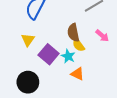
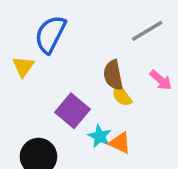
yellow triangle: (28, 40) -> (23, 67), moved
cyan star: (68, 56) -> (100, 136), moved

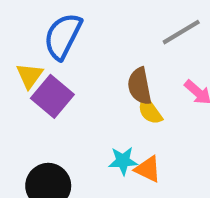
purple square: (72, 111) -> (52, 96), moved
cyan star: (100, 136) -> (123, 161), turned -30

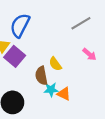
brown semicircle: (140, 86) -> (41, 76), moved
yellow semicircle: (150, 111) -> (55, 64), moved

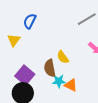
blue semicircle: (20, 25) -> (30, 21), size x0.7
purple square: (15, 56) -> (25, 75), moved

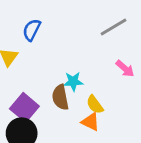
yellow semicircle: (63, 57) -> (95, 105), moved
cyan star: (59, 81) -> (73, 82), moved

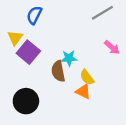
purple square: (24, 107) -> (28, 52), moved

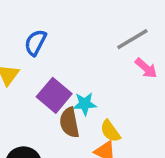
pink arrow: (112, 47) -> (146, 68), moved
purple square: (28, 52) -> (54, 95), moved

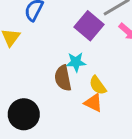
purple square: (54, 95) -> (89, 26), moved

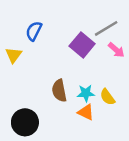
cyan star: (76, 62) -> (86, 93), moved
yellow semicircle: (98, 85) -> (107, 97), moved

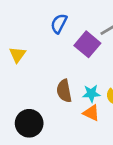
blue semicircle: (34, 31) -> (59, 24), moved

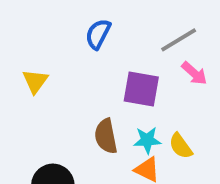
purple square: (87, 44) -> (141, 89), moved, turned -30

